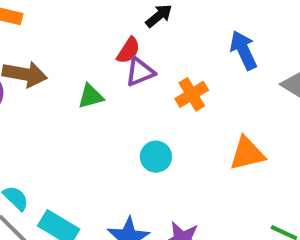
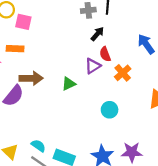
red semicircle: (128, 50) -> (105, 54), moved, turned 136

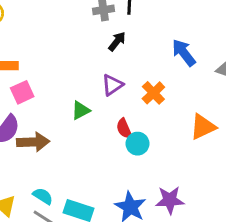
pink square: (23, 22) -> (22, 92), moved, turned -35
red semicircle: (105, 54) -> (124, 129), moved
brown arrow: (31, 78) -> (33, 142), moved

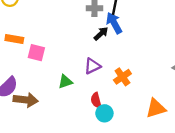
blue arrow: (184, 53) -> (114, 23), moved
pink square: (22, 92) -> (36, 53), moved, turned 30

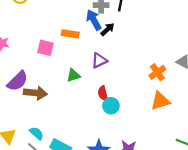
blue arrow: (114, 23) -> (94, 20), moved
orange rectangle: (14, 39) -> (70, 34), moved
orange cross: (122, 77) -> (157, 72), moved

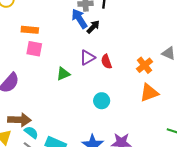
orange rectangle: (70, 34) -> (30, 30), moved
brown arrow: (35, 93) -> (19, 120), moved
red semicircle: (103, 93) -> (106, 62), moved

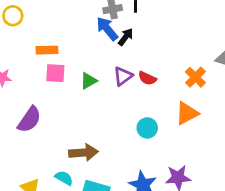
red semicircle: (106, 62) -> (147, 78), turned -40
green triangle: (63, 74) -> (89, 81), moved
orange triangle: (149, 93) -> (187, 113), moved
brown arrow: (19, 120) -> (83, 153), moved

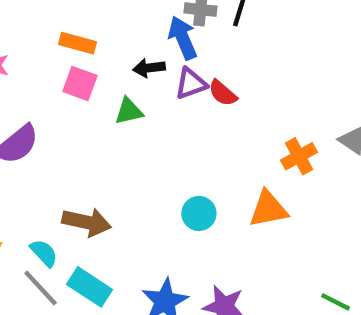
black arrow: (126, 37) -> (149, 68), moved, turned -150
purple triangle: (123, 76) -> (191, 83), moved
red semicircle: (147, 78) -> (223, 93), moved

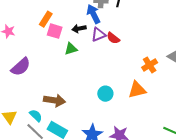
orange rectangle: (78, 43) -> (46, 19), turned -70
pink square: (80, 83) -> (55, 31), moved

